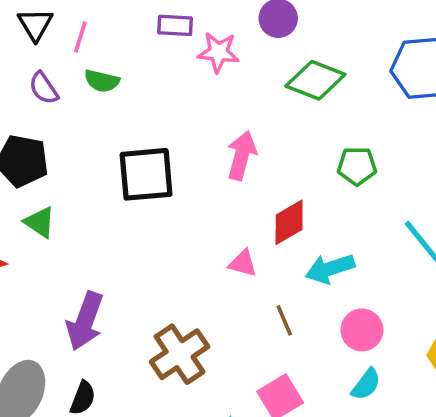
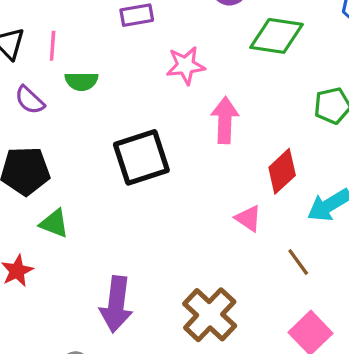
pink star: (218, 52) -> (186, 65), moved
pink triangle: (243, 263) -> (248, 218), turned 32

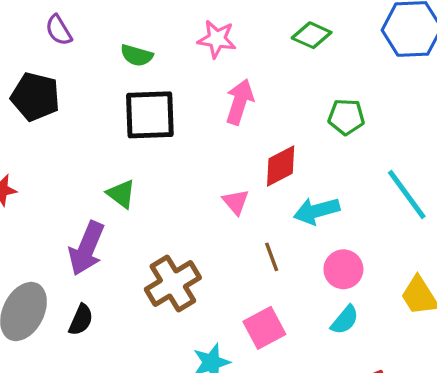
green diamond: (276, 36) -> (312, 35), size x0.7
green semicircle: (81, 81) -> (137, 55), moved
green triangle: (54, 223) -> (121, 194), moved

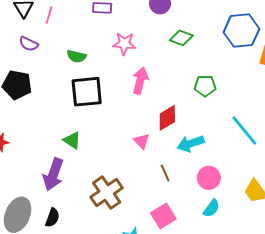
purple semicircle: (59, 30) -> (29, 44), turned -30

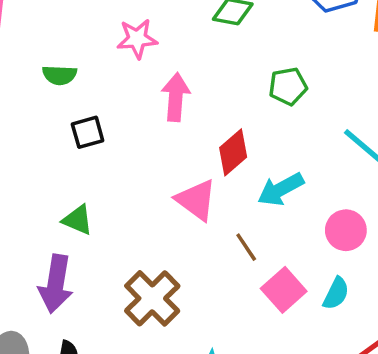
black square: (87, 92) -> (88, 132), size x0.6
pink triangle: (142, 141) -> (196, 200), size x1.5
pink circle: (209, 178) -> (346, 230), moved
pink square: (163, 216) -> (284, 290), moved

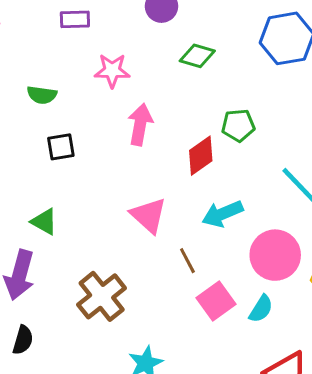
red diamond: (233, 152) -> (201, 156), moved
pink circle: (346, 230) -> (275, 255), size x1.4

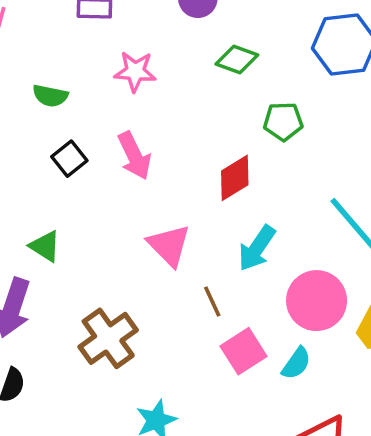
pink arrow: (140, 124) -> (134, 156), moved, turned 141
green pentagon: (238, 125) -> (283, 121), moved
black square: (61, 147) -> (69, 159), turned -32
cyan arrow: (223, 214) -> (257, 248), turned -36

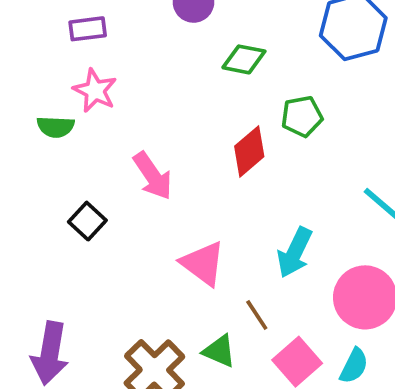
pink star: (135, 71) -> (95, 91), moved, turned 30
black square: (69, 159) -> (87, 221), moved
red diamond: (235, 178) -> (249, 151), moved
green triangle: (45, 246) -> (219, 351), moved

